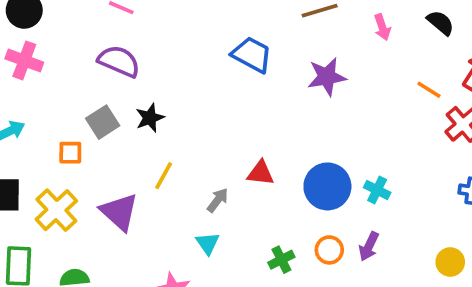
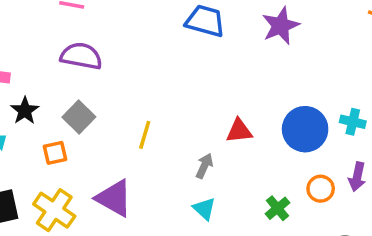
black star: (150, 118) -> (25, 111), moved
yellow line: (164, 176) -> (145, 135), moved

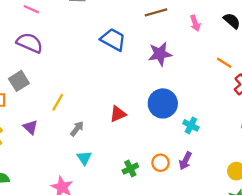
blue circle: (305, 129) -> (163, 103), moved
red triangle: (239, 131) -> (118, 114), turned -30
gray arrow: (204, 166) -> (77, 129), moved
purple triangle: (114, 198) -> (30, 127), moved, size x0.6

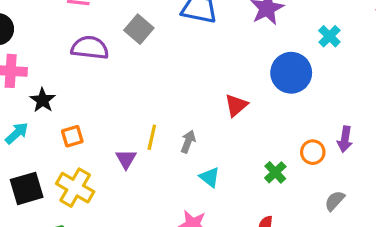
gray square: (19, 81) -> (139, 29), moved
yellow line: (58, 102) -> (152, 137), moved
cyan cross: (191, 125) -> (329, 36), moved, turned 35
purple triangle: (30, 127) -> (126, 159), turned 35

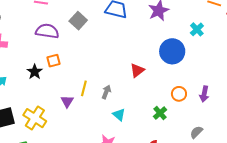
black star: (43, 100) -> (35, 72), moved
orange square: (72, 136) -> (54, 61), moved
orange circle: (313, 152) -> (179, 94), moved

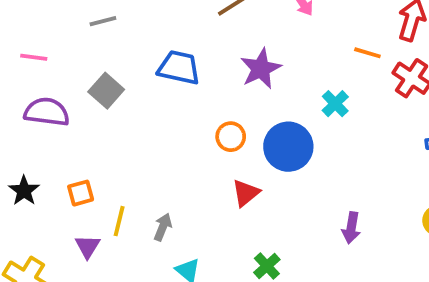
orange square: (54, 61) -> (81, 193), moved
red triangle: (137, 70) -> (246, 193), moved
orange circle: (179, 94) -> (231, 137), moved

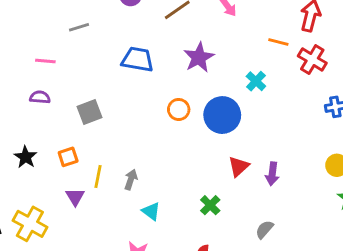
pink line: (34, 57) -> (45, 61), moved
gray square: (106, 91) -> (90, 112), moved, turned 30
purple semicircle: (47, 112) -> (40, 97), size x0.6
red triangle: (246, 193) -> (239, 166), moved

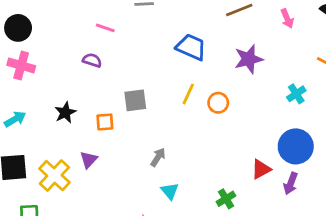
gray square: (90, 112) -> (135, 100), moved
blue circle: (222, 115) -> (296, 146), moved
yellow line: (98, 177) -> (188, 94), moved
purple triangle: (75, 197) -> (89, 160), moved

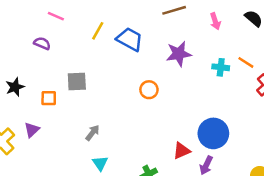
yellow line: (188, 94) -> (98, 31), moved
cyan cross: (296, 94) -> (221, 67), moved, turned 35

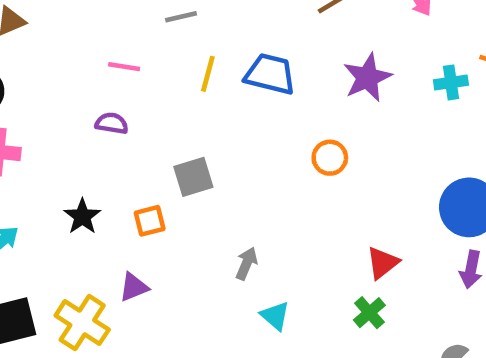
purple triangle: (32, 130) -> (134, 287), turned 35
red triangle: (182, 151) -> (383, 263), moved

